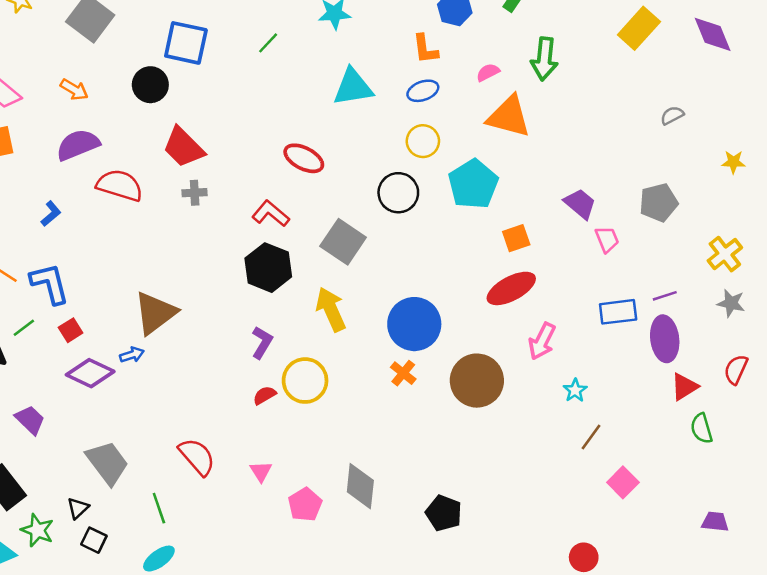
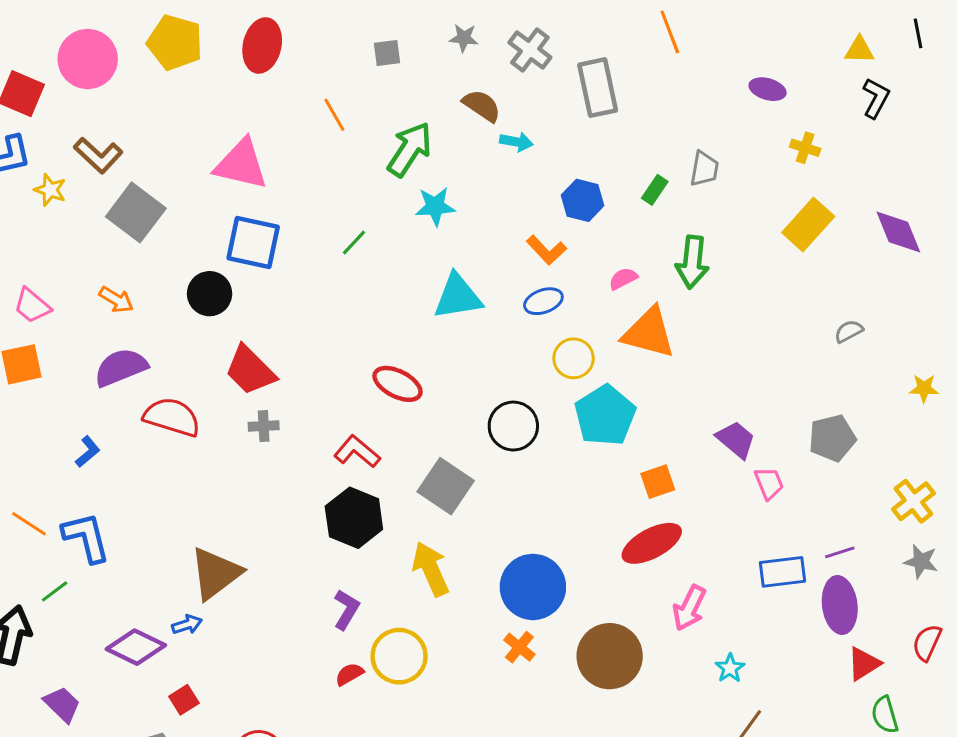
orange L-shape: (425, 49) -> (546, 250), turned -36
yellow circle: (423, 141) -> (574, 358), moved
red square: (71, 330) -> (184, 700), moved

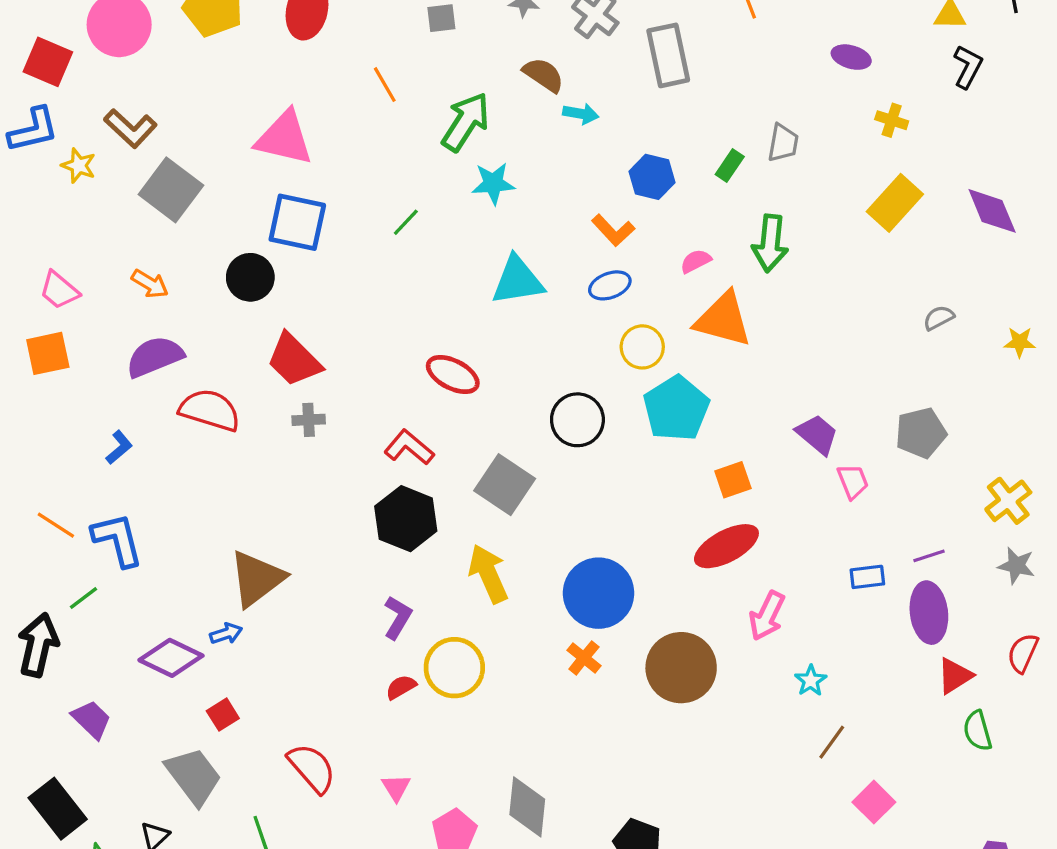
yellow star: (924, 388) -> (1020, 342), moved
blue rectangle: (783, 572) -> (867, 577), size x0.7

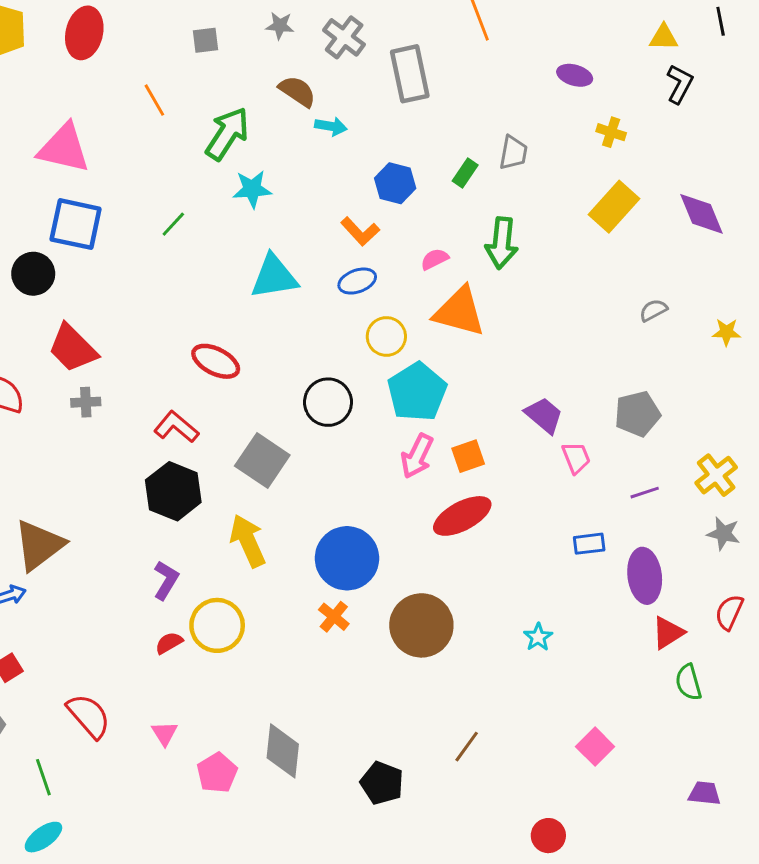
purple line: (929, 556) -> (645, 493), moved
pink arrow: (767, 616) -> (417, 456), moved
brown line: (832, 742) -> (467, 747), moved

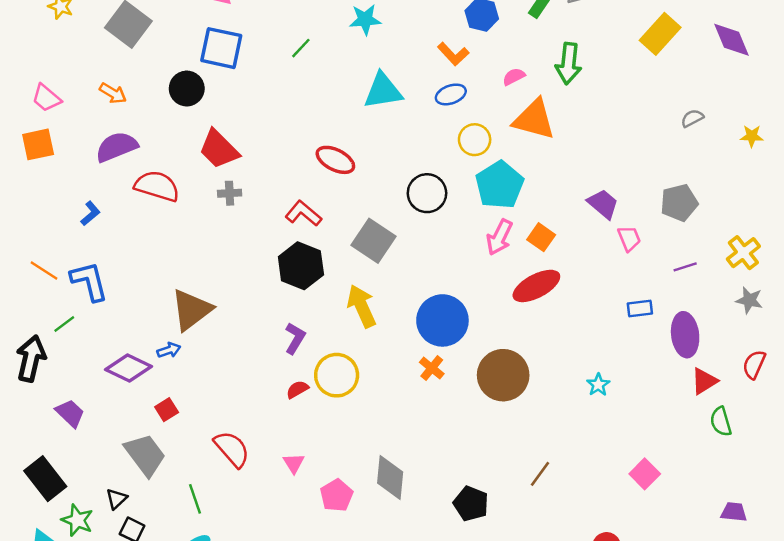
orange square: (468, 456) -> (541, 237), turned -36

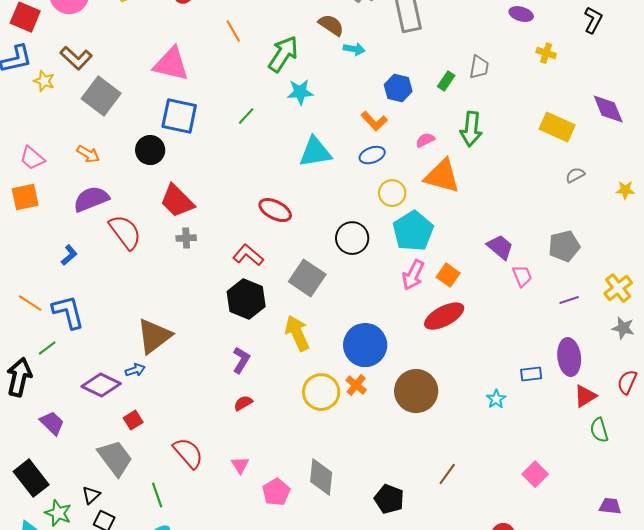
yellow rectangle: (660, 34) -> (557, 127), moved, turned 72
red semicircle: (157, 186) -> (125, 232), turned 36
blue rectangle: (640, 309) -> (531, 374), moved
yellow circle: (337, 375) -> (321, 392), moved

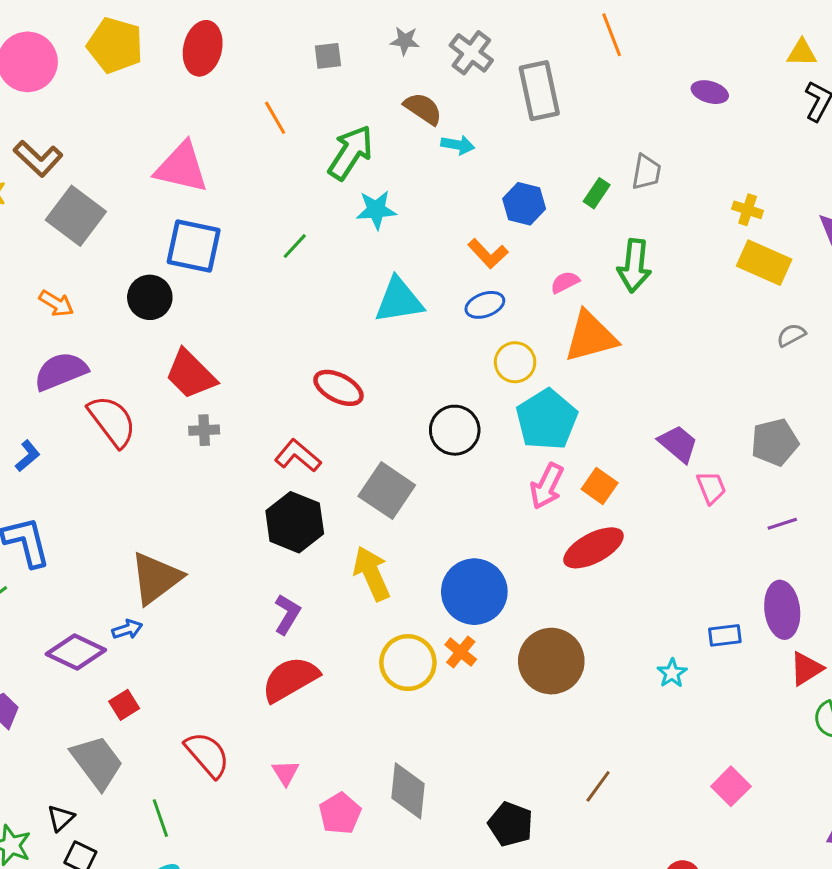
yellow cross: (546, 53) -> (748, 210), moved
orange triangle: (442, 176) -> (591, 337), turned -30
red semicircle: (243, 403) -> (290, 679), size x2.0

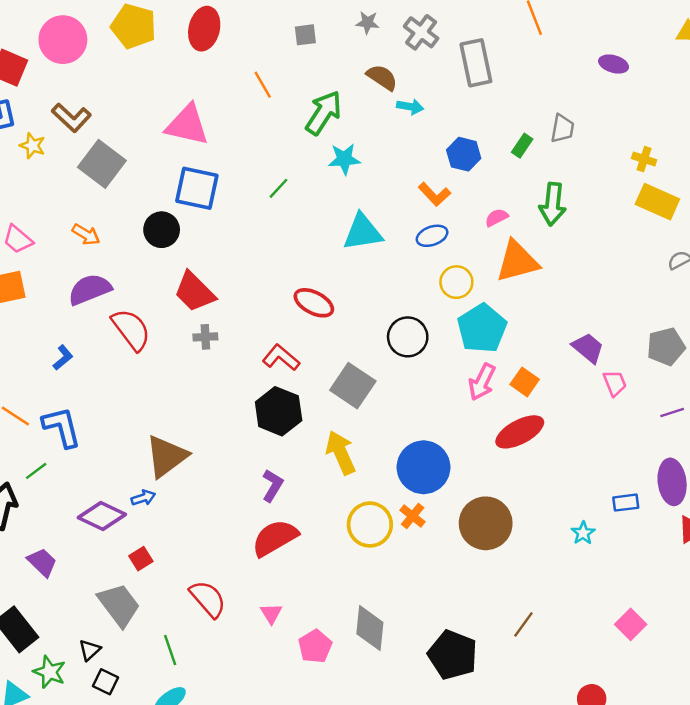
black pentagon: (511, 824) -> (453, 655), size x1.4

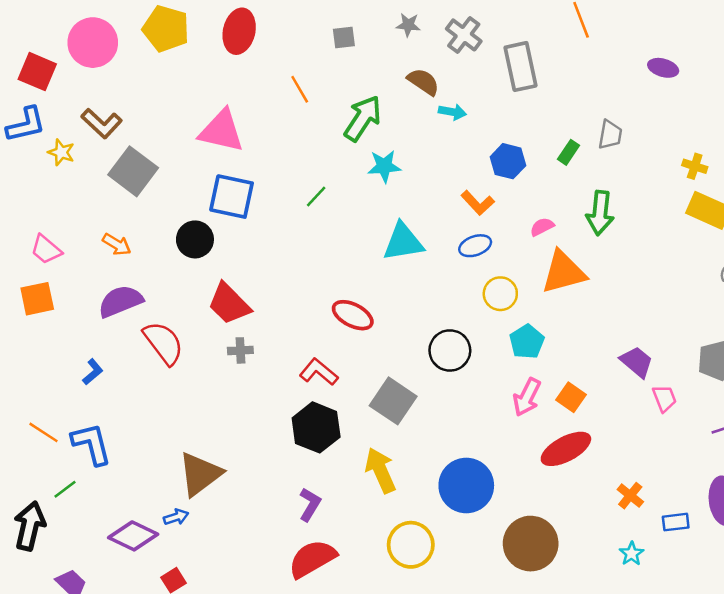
cyan pentagon: (482, 328) -> (527, 342), size x0.7
orange cross: (413, 516) -> (630, 496), moved

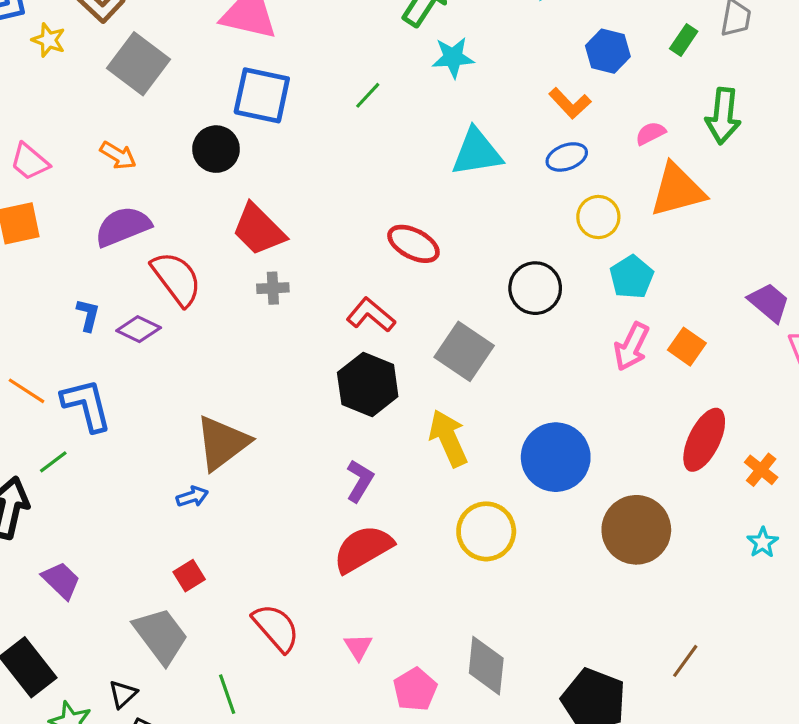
blue L-shape: (93, 372) -> (88, 315), turned -36
red ellipse: (566, 449) -> (704, 440), moved, turned -36
purple diamond: (133, 536) -> (139, 329), moved, size x0.7

